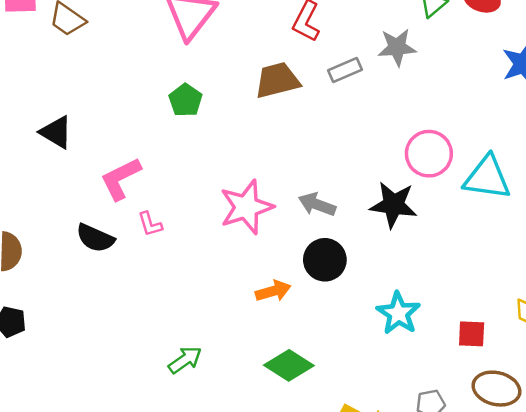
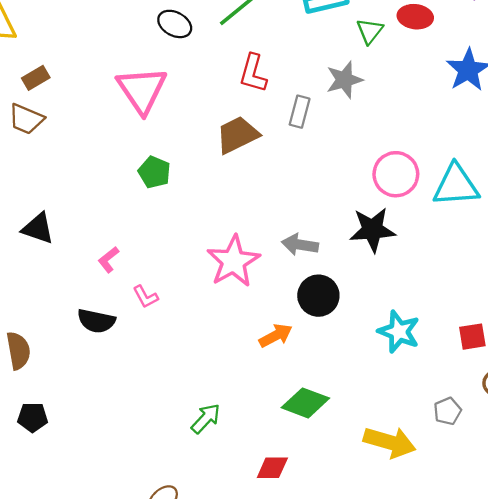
gray rectangle: (345, 70) -> (300, 112), turned -40
pink L-shape: (121, 179) -> (108, 260), size x0.6

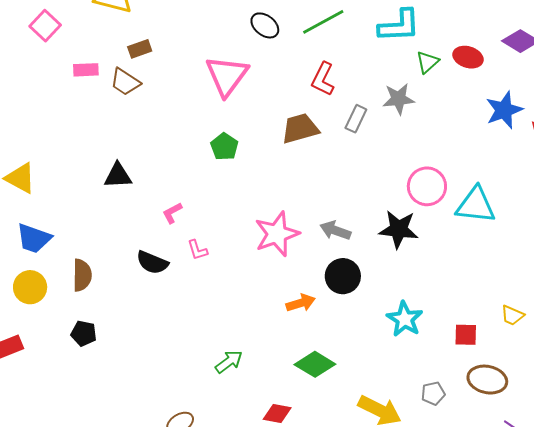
black triangle: (38, 228) -> (118, 176), turned -32

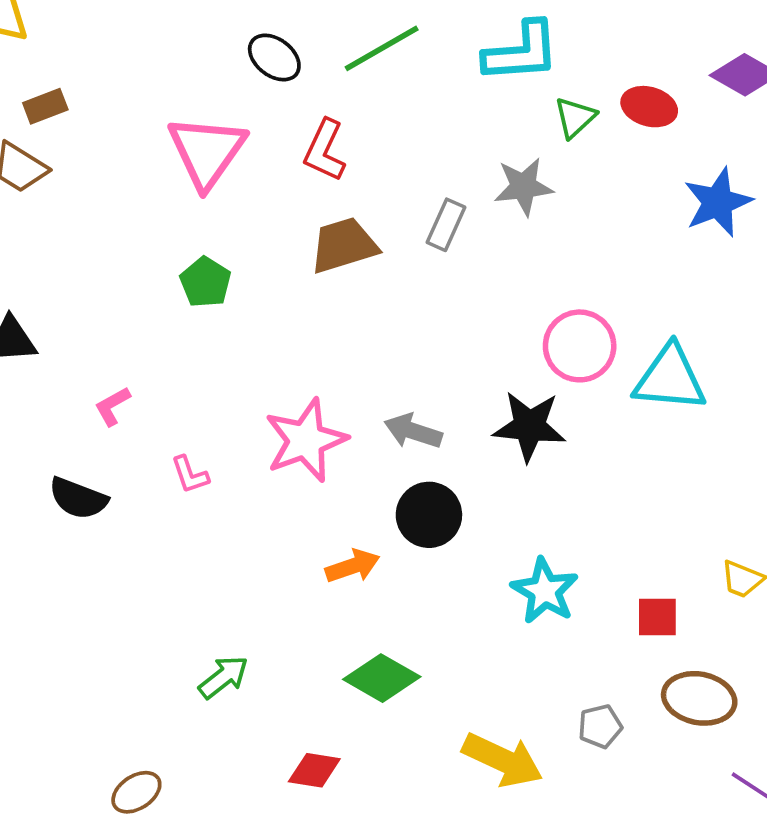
red L-shape: (323, 79) -> (325, 150), moved
pink L-shape: (197, 250) -> (190, 475), moved

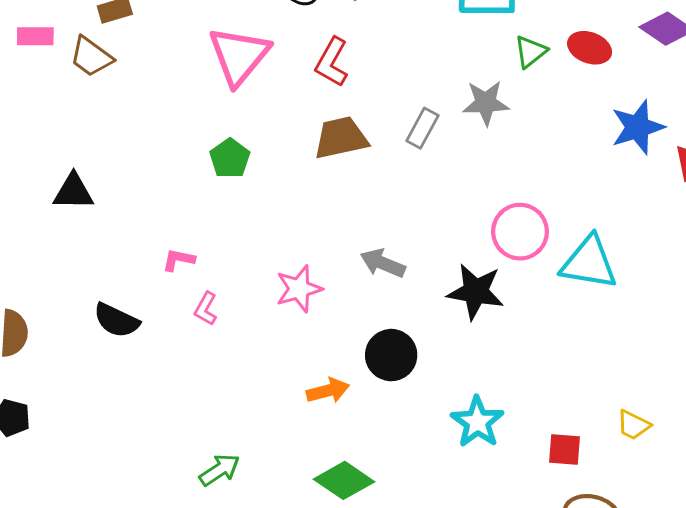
pink L-shape: (112, 406) -> (178, 260), moved, turned 36
gray arrow: (413, 431) -> (383, 263), moved
pink star: (306, 440) -> (299, 289), size x0.7
pink L-shape: (190, 475) -> (206, 309), turned 44

